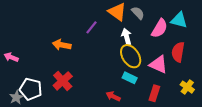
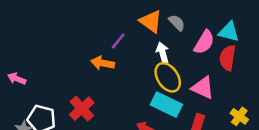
orange arrow: (62, 45) -> (103, 63), moved
red semicircle: (178, 52) -> (228, 58), moved
cyan rectangle: (130, 78) -> (166, 105), size x1.6

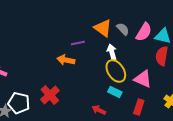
purple line: (118, 41) -> (78, 43), turned 40
pink semicircle: (204, 42) -> (144, 32), moved
cyan rectangle: (166, 105) -> (115, 92), size x0.6

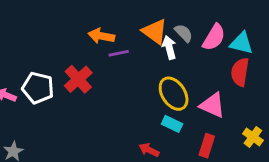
white arrow: (112, 52) -> (169, 47), moved
orange arrow: (66, 60) -> (101, 36), moved
red cross: (50, 95) -> (78, 79), moved
white pentagon: (19, 103) -> (38, 88), moved

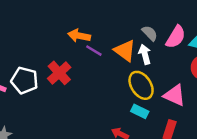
orange triangle: (155, 32) -> (125, 51), moved
white arrow: (169, 47) -> (145, 54), moved
purple line: (119, 53) -> (94, 51), turned 42

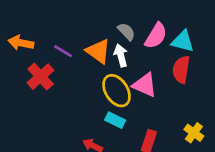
orange arrow: (79, 36) -> (21, 43), moved
red cross: (59, 73) -> (41, 77), moved
pink triangle: (175, 95) -> (145, 85), moved

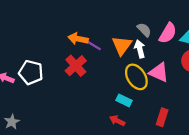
orange arrow: (21, 43) -> (78, 39), moved
orange triangle: (98, 51) -> (122, 45), turned 30
cyan rectangle: (115, 120) -> (124, 100), moved

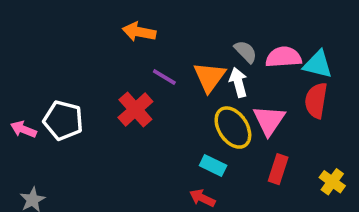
pink semicircle: (168, 33) -> (284, 57), turned -125
orange arrow: (78, 39) -> (139, 32), moved
pink triangle: (159, 72) -> (269, 120), turned 40
red rectangle: (162, 117) -> (278, 169), moved

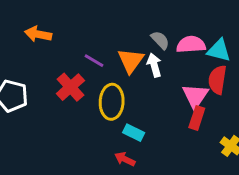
orange arrow: (139, 32) -> (38, 34), moved
pink triangle: (269, 120) -> (195, 96), moved
yellow ellipse: (233, 128) -> (112, 102), moved, turned 36
red rectangle: (278, 169) -> (197, 118), moved

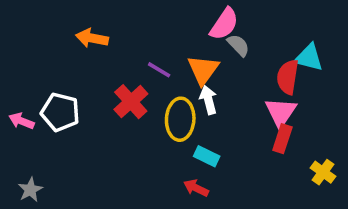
pink semicircle: (191, 44) -> (224, 24), moved, turned 128
white arrow: (154, 65) -> (208, 100), moved
red semicircle: (217, 80) -> (288, 77), moved

